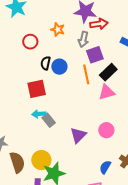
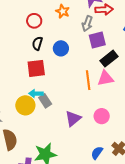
black semicircle: (46, 63) -> (37, 43), moved
orange line: (86, 74) -> (88, 80), moved
yellow circle: (41, 160) -> (25, 105), moved

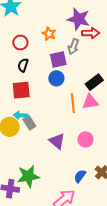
purple square: (97, 40) -> (58, 59), moved
blue circle: (61, 48) -> (56, 78), moved
purple triangle: (73, 119) -> (57, 141), turned -42

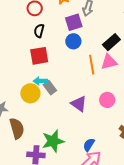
blue semicircle: (80, 176) -> (89, 145), moved

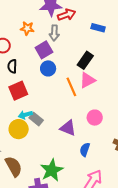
blue semicircle: (89, 145) -> (85, 150), moved

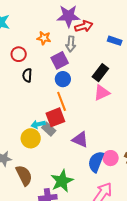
orange line: (71, 87) -> (62, 101), moved
red square: (18, 91) -> (55, 117), moved
pink circle: (95, 118) -> (111, 158), moved
blue semicircle: (85, 150) -> (96, 162), size x1.5

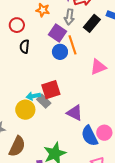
purple square: (60, 60) -> (58, 33), turned -30
black rectangle: (100, 73) -> (92, 23), moved
orange line: (62, 101) -> (72, 45), moved
blue semicircle: (96, 162) -> (90, 136), turned -50
brown semicircle: (24, 175) -> (17, 146), turned 50

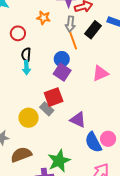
purple square: (58, 33) -> (62, 72), moved
orange line: (72, 45) -> (73, 40), moved
cyan arrow: (33, 96) -> (26, 68), moved, turned -80
brown semicircle: (17, 146) -> (21, 155), turned -135

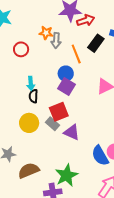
gray arrow: (70, 24) -> (56, 41), moved
black semicircle: (26, 55) -> (33, 96), moved
yellow circle: (29, 118) -> (29, 123), moved
purple triangle: (78, 120) -> (72, 132), moved

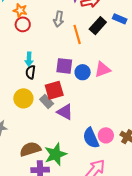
orange star: (46, 33) -> (20, 10), moved
blue circle: (66, 74) -> (83, 72), moved
purple square: (66, 87) -> (64, 66), turned -30
brown semicircle: (29, 170) -> (30, 149), moved

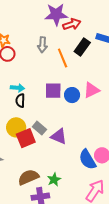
cyan arrow: (29, 59) -> (17, 88), turned -80
red square: (54, 90) -> (26, 138), moved
green star: (56, 154) -> (54, 179), size x0.6

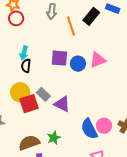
cyan arrow: (17, 88) -> (24, 53), turned 96
green star: (54, 179) -> (54, 138), moved

